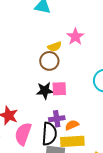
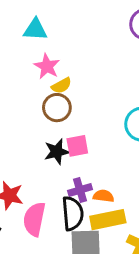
pink star: (75, 37) -> (47, 66), moved
orange semicircle: (72, 125) -> (104, 196), turned 40

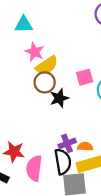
yellow semicircle: (61, 86) -> (47, 65), size x1.5
pink square: (77, 146) -> (85, 77), moved
black star: (57, 152) -> (59, 98), moved

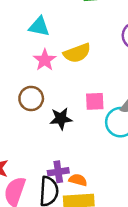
yellow semicircle: (47, 65) -> (77, 53), moved
brown circle: (45, 82) -> (31, 98), moved

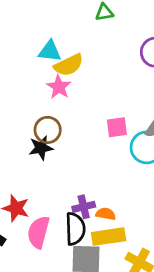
yellow semicircle: (77, 53) -> (69, 65), moved
black star: (61, 119) -> (41, 148), moved

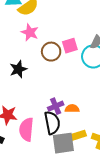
pink star: (59, 87) -> (30, 32), moved
brown circle: (48, 130) -> (51, 52), moved
yellow rectangle: (109, 237) -> (78, 135), moved, size x0.7

